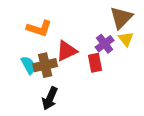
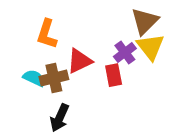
orange L-shape: (39, 28) -> (47, 34), turned 90
yellow triangle: (126, 39) -> (150, 47), size x1.5
cyan semicircle: (28, 65) -> (34, 78), turned -36

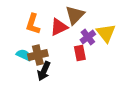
brown triangle: (145, 21) -> (75, 15), moved
red triangle: (79, 61) -> (59, 27), moved
black arrow: (60, 118) -> (44, 71), moved

